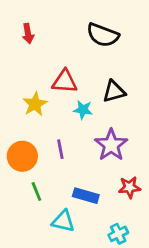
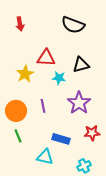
green line: (36, 191) -> (18, 136), moved

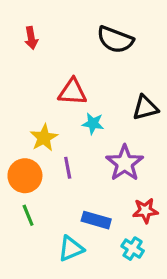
black triangle: (81, 65) -> (145, 108), moved
yellow star: (25, 74) -> (44, 138), moved
cyan triangle: (45, 157) -> (71, 249), turned -36
cyan cross: (84, 166) -> (133, 249), moved, turned -32

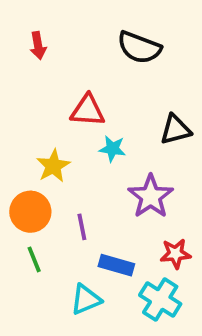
purple line: (68, 168) -> (82, 227), moved
cyan cross: (133, 249) -> (160, 300), size x1.5

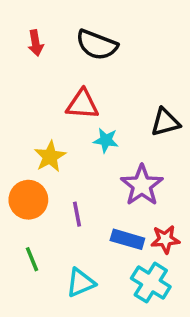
black semicircle: (139, 47) -> (97, 45), moved
green line: (34, 259) -> (32, 259), moved
blue rectangle: (116, 265) -> (127, 239), moved

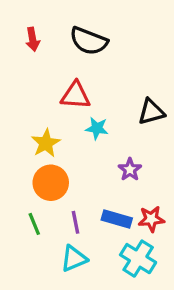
purple star: (142, 185) -> (130, 170), size x0.6
orange circle: (28, 200) -> (51, 183), moved
purple line: (77, 214) -> (75, 222), moved
green line: (32, 259) -> (34, 224), moved

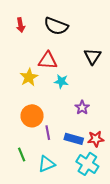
black triangle: (151, 112) -> (93, 56), moved, turned -42
yellow star: (46, 143) -> (29, 77), moved
purple line: (75, 222) -> (48, 133), moved
green line: (34, 224) -> (22, 155), moved

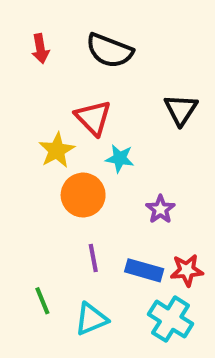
red triangle: (48, 61) -> (93, 118), turned 42
orange circle: (32, 116) -> (83, 195), moved

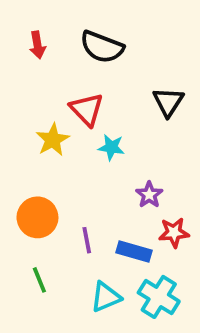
orange circle: (83, 195) -> (37, 217), moved
red star: (187, 270) -> (174, 233), moved
cyan triangle: (91, 319) -> (106, 297), moved

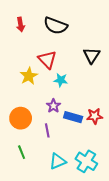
purple star: (149, 195) -> (53, 106), moved
red star: (174, 233) -> (95, 116), moved
blue rectangle: (134, 252) -> (73, 117), moved

